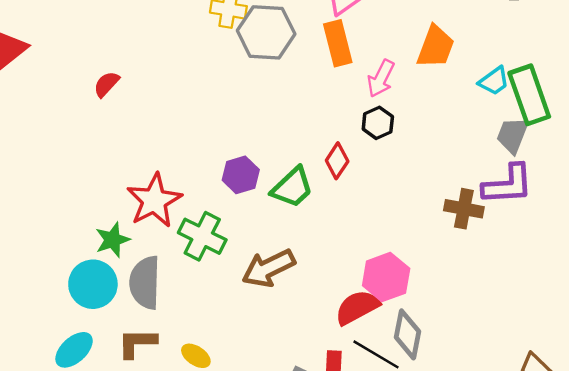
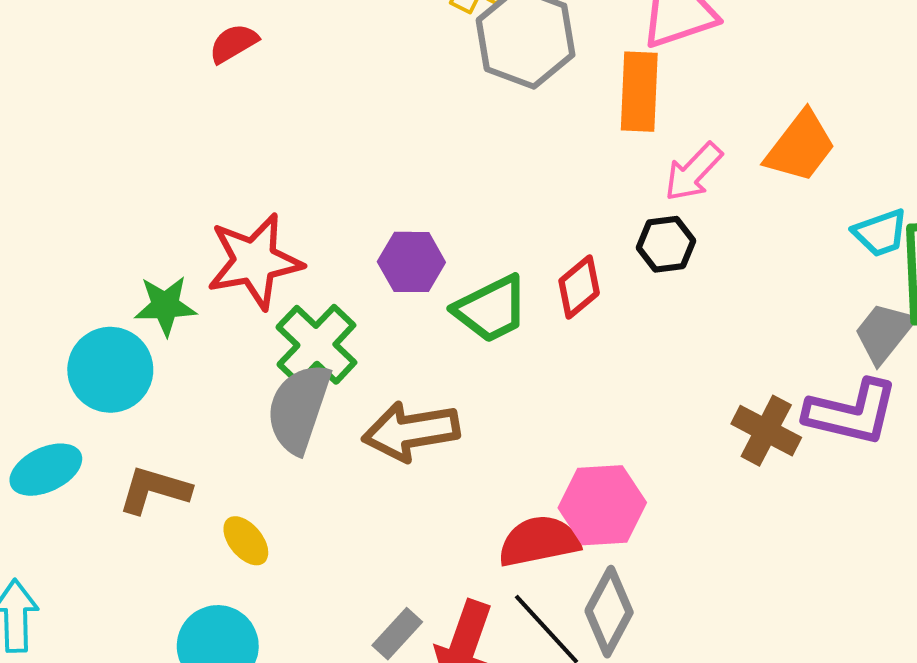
gray semicircle: (145, 283) -> (299, 408), moved

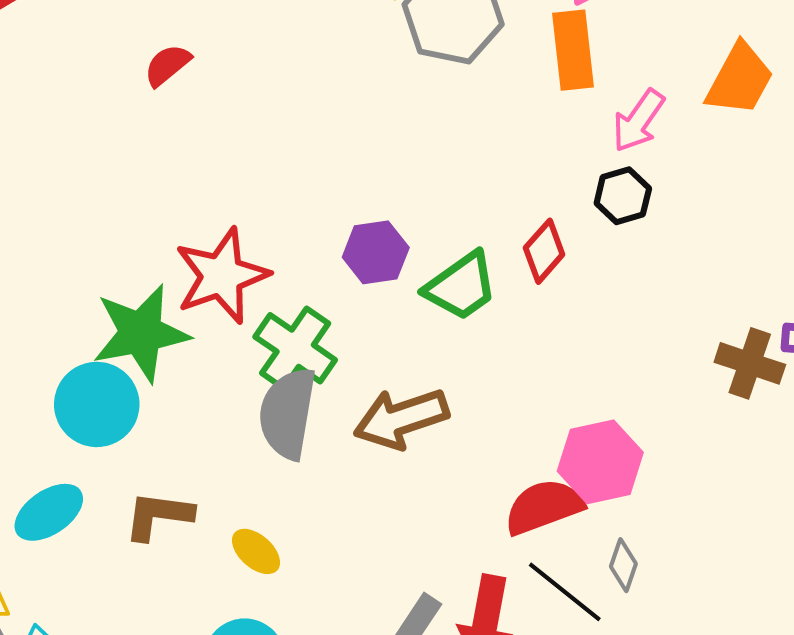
green star: (165, 306) -> (141, 333), size x1.6
gray diamond: (609, 612) -> (623, 565), size x0.6

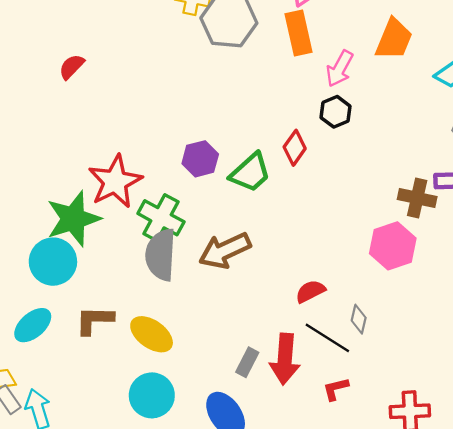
pink hexagon: (600, 462) -> (393, 246), moved
red semicircle: (544, 507) -> (310, 291), size x0.7
yellow ellipse: (256, 551) -> (152, 334), size x1.5

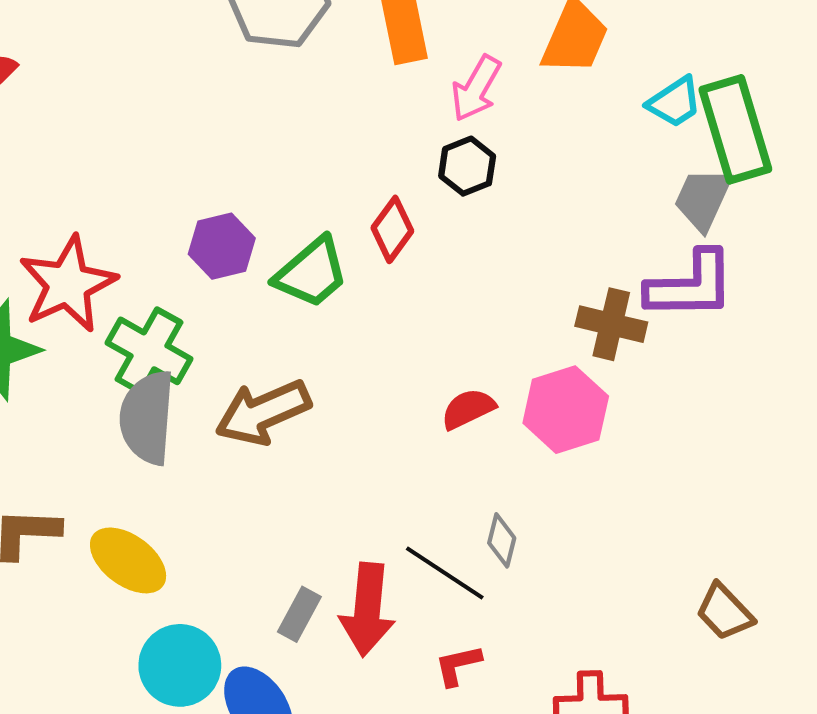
red semicircle: (310, 291) -> (468, 409), moved
cyan circle: (152, 395) -> (180, 665), moved

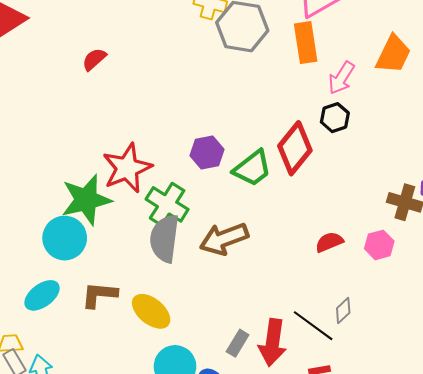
red diamond: (392, 229) -> (295, 148), size x1.6
pink hexagon: (566, 410) -> (379, 245), size x0.7
gray diamond: (502, 540) -> (343, 310), turned 30

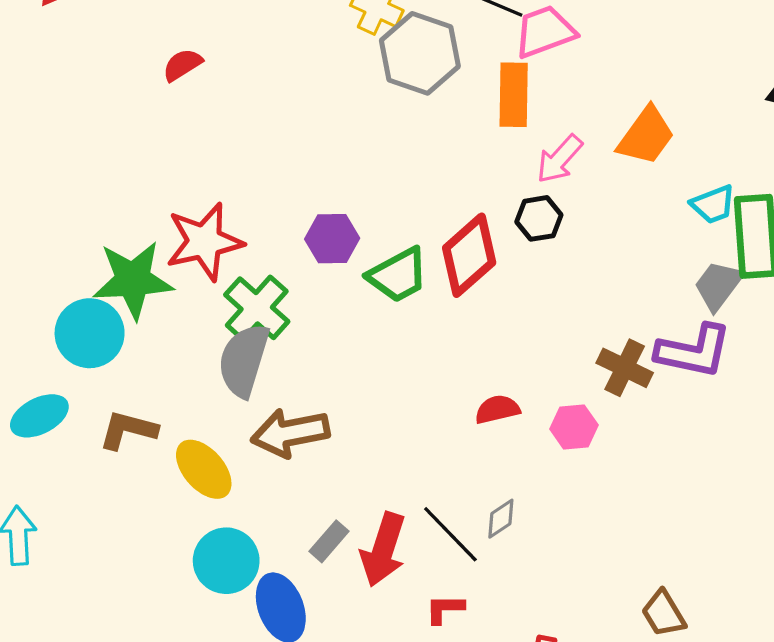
brown arrow: (224, 239) -> (290, 433), moved

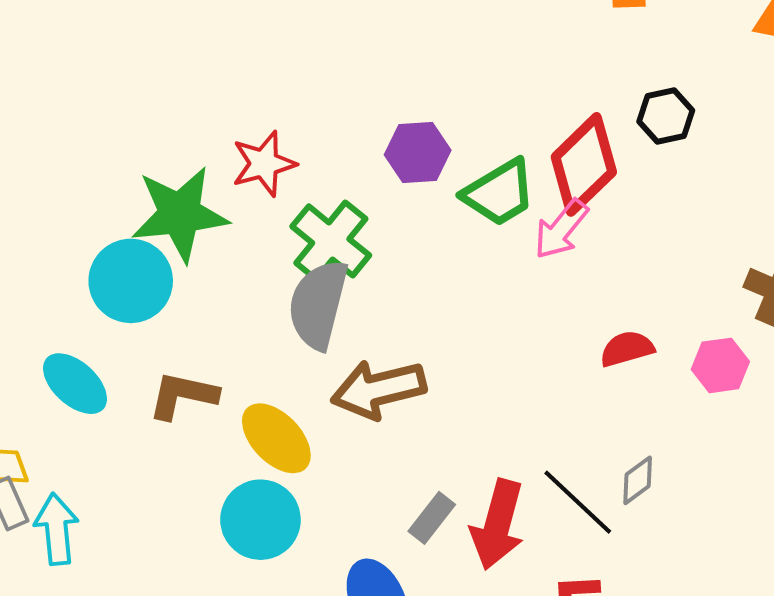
pink arrow: (559, 159) -> (561, 229), moved
red star: (204, 242) -> (264, 164), size x0.7
cyan ellipse: (39, 416) -> (75, 384), turned 72
cyan circle: (226, 561) -> (260, 520), moved

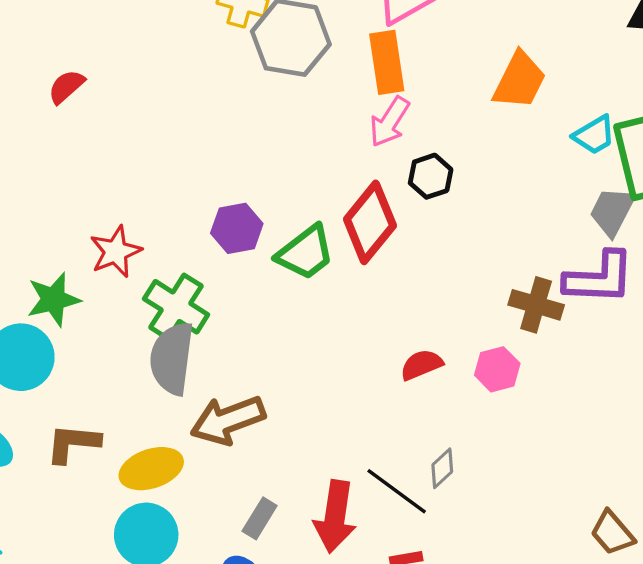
green star: (180, 214) -> (53, 299), size x0.7
pink arrow: (561, 229) -> (390, 122), moved
yellow ellipse: (276, 438) -> (151, 469), turned -58
gray rectangle: (432, 518) -> (260, 518), moved

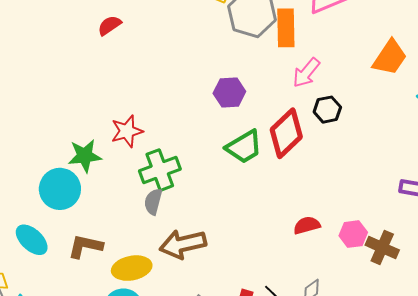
orange rectangle: (387, 62) -> (286, 28), moved
purple hexagon: (237, 228) -> (229, 92), moved
brown cross: (536, 305) -> (382, 248), moved
green cross: (176, 307) -> (160, 170), turned 30
gray semicircle: (172, 358) -> (153, 202), size x0.6

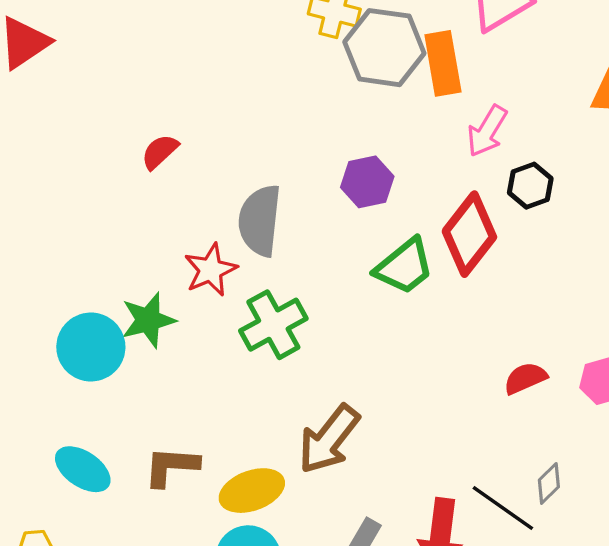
red semicircle: (109, 25) -> (160, 152), moved
cyan circle: (60, 189) -> (91, 347), moved
gray semicircle: (153, 202) -> (260, 220), moved, size x1.6
brown arrow: (183, 244) -> (329, 439), turned -30

